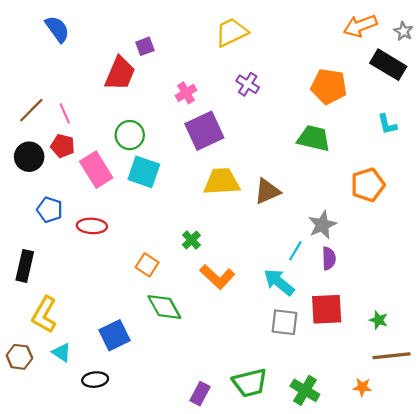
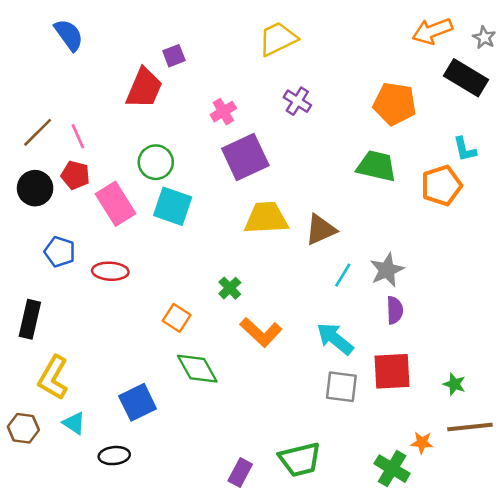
orange pentagon: (368, 185) -> (441, 186), moved
cyan line: (295, 251) -> (343, 275), moved
orange star: (362, 387) -> (422, 443), moved
green cross: (305, 390) -> (392, 469), moved

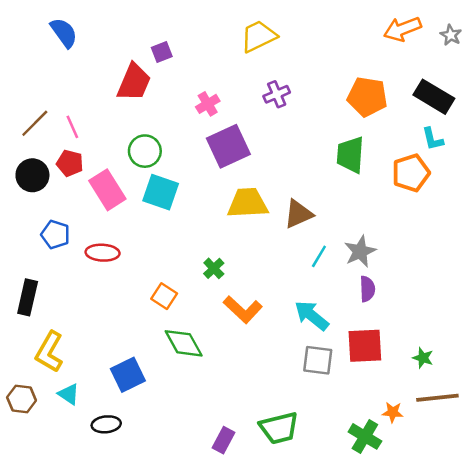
black rectangle: (466, 78) -> (434, 97), moved
purple cross: (297, 101) -> (277, 94), turned 35
green trapezoid: (376, 166) -> (350, 155), turned -99

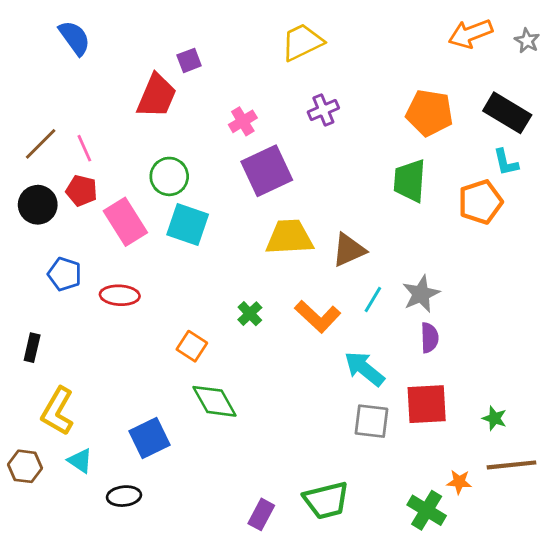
black rectangle: (28, 297) -> (32, 348), size x0.7
orange L-shape: (243, 309) -> (318, 316), moved

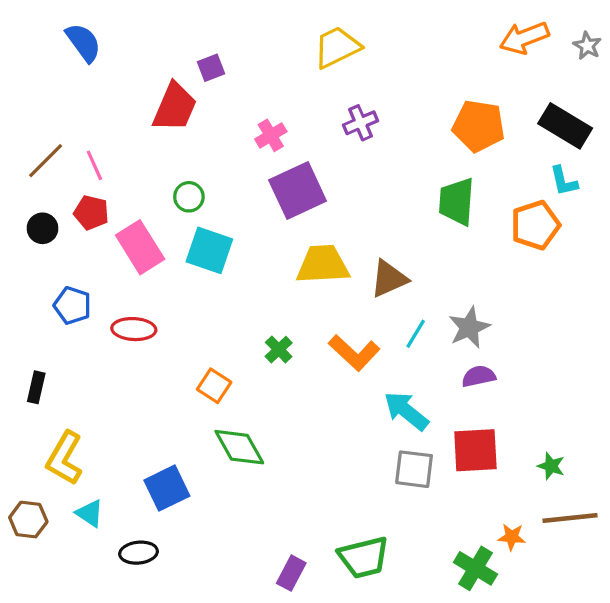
green circle: (169, 176) -> (189, 197), size x0.7
black circle: (38, 205) -> (43, 228), size x0.7
purple semicircle: (429, 338) -> (479, 376), turned -100

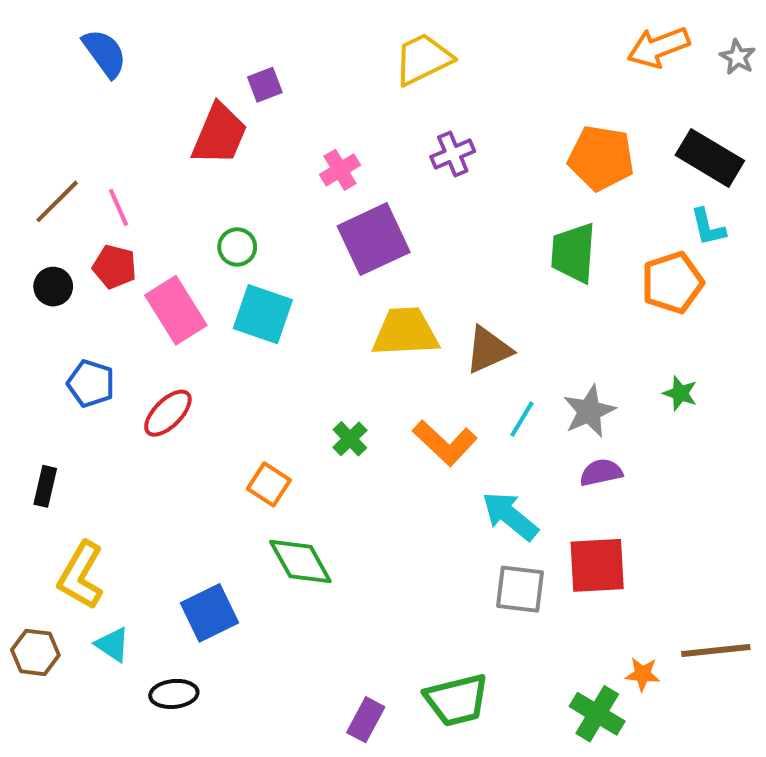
red ellipse: (134, 329) -> (168, 413), turned -48
green star: (551, 466) -> (680, 393), moved

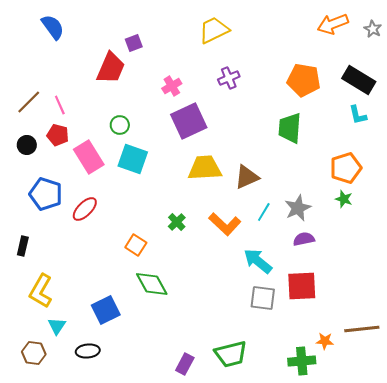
orange pentagon: (672, 283) -> (346, 168), moved
blue pentagon: (91, 383) -> (46, 194), size x1.4
cyan triangle: (113, 645) -> (57, 326), turned 30
brown hexagon: (35, 652) -> (34, 353), moved
green cross: (597, 714) -> (302, 361), turned -36

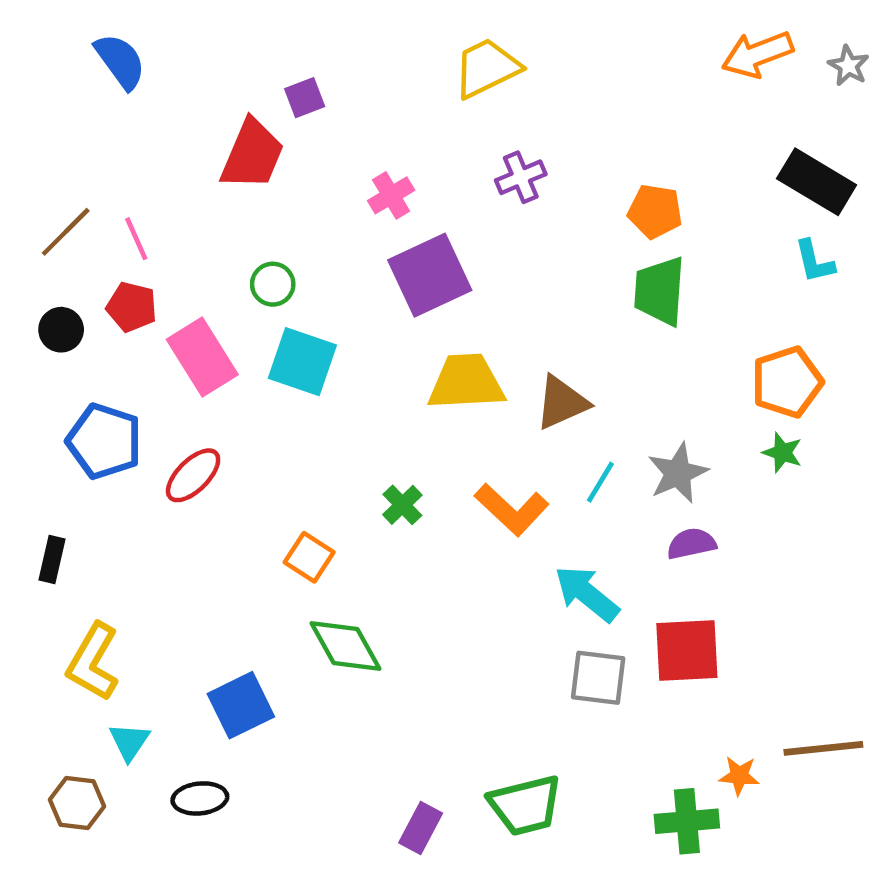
orange pentagon: (304, 80) -> (655, 211), moved, size x0.7

